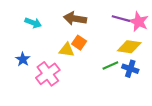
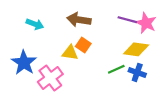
blue star: (23, 59) -> (24, 63), size x1.6

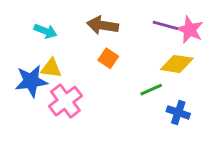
yellow triangle: (70, 53) -> (51, 68), moved
blue star: (24, 63) -> (31, 81), turned 30
blue cross: (137, 72) -> (178, 112), moved

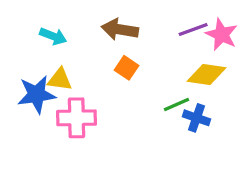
purple line: (165, 25) -> (193, 30), turned -35
pink cross: (65, 101) -> (77, 118), turned 36
blue cross: (178, 112) -> (196, 118), moved

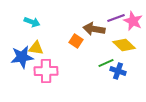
brown arrow: (120, 30) -> (94, 29), moved
yellow diamond: (206, 75) -> (124, 45), turned 35

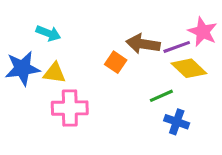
purple line: (116, 18) -> (177, 47), moved
blue star: (22, 57) -> (22, 68), moved
blue cross: (118, 71) -> (177, 122), moved

